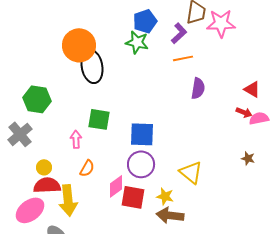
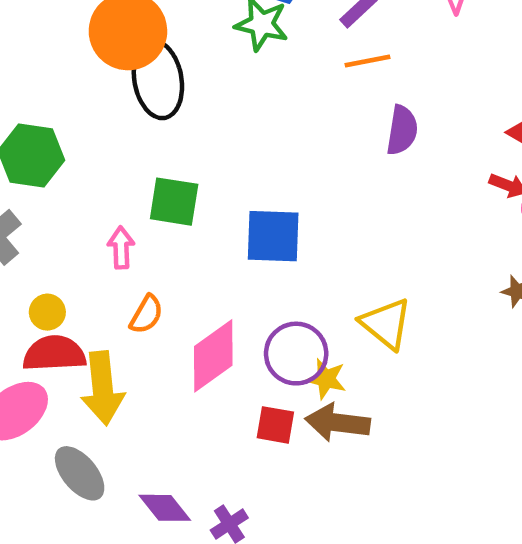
purple circle: (141, 164) -> (296, 354), moved
pink diamond: (116, 186) -> (213, 356), size x1.4
red square: (133, 197) -> (275, 425), moved, size x0.7

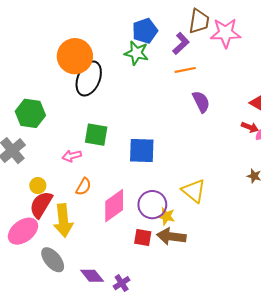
black ellipse: (158, 79) -> (89, 78), turned 32
purple semicircle: (402, 130) -> (201, 102), turned -35
pink arrow: (121, 248) -> (72, 156), turned -102
red semicircle: (54, 354) -> (41, 205), turned -56

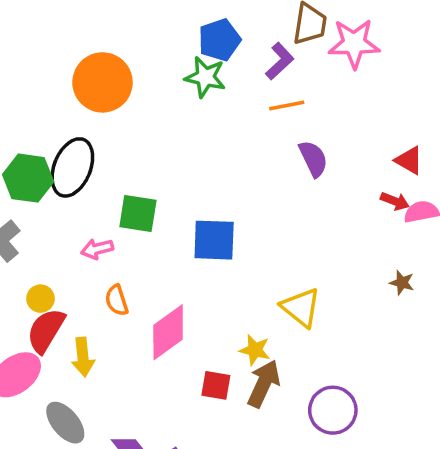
black ellipse: (89, 78) -> (72, 167), moved
orange semicircle: (83, 187) -> (117, 300), turned 132
purple circle: (152, 205) -> (333, 410), moved
yellow arrow: (63, 221) -> (83, 357), size x0.7
brown arrow: (171, 236) -> (264, 384), turned 108

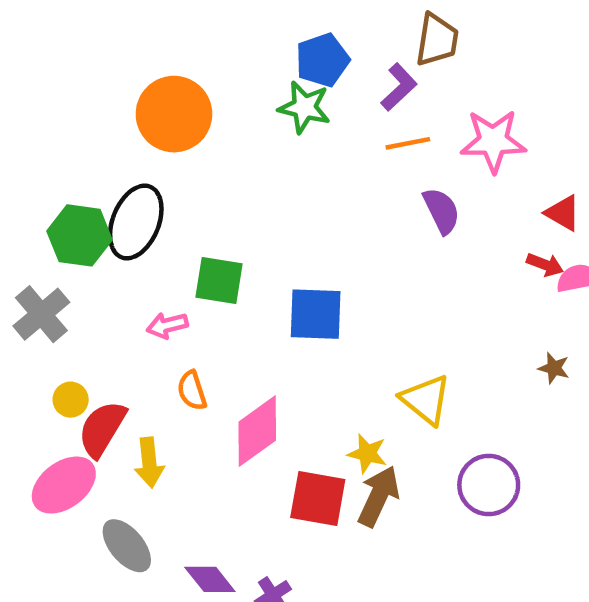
pink star: (354, 43) -> (493, 141), moved
yellow circle: (40, 299) -> (71, 400), moved
red square: (216, 385) -> (318, 498), size x1.5
purple circle: (333, 410) -> (489, 485), moved

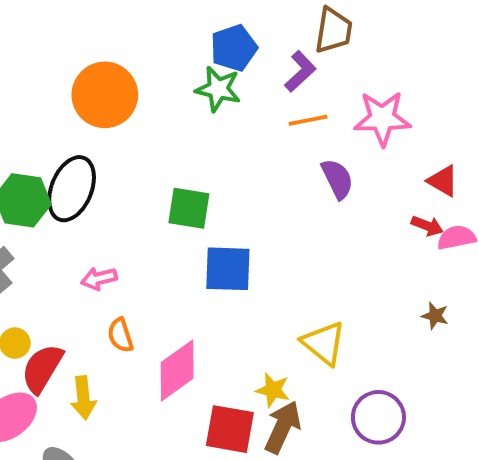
green square: (219, 280) -> (189, 208), moved

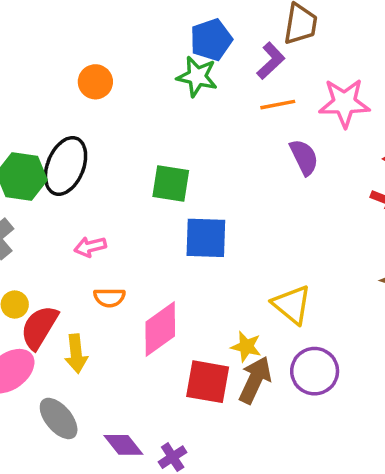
orange circle: (105, 95) -> (95, 82), size x0.6
orange semicircle: (120, 335) -> (109, 297), turned -72
purple circle: (378, 417) -> (315, 371), moved

